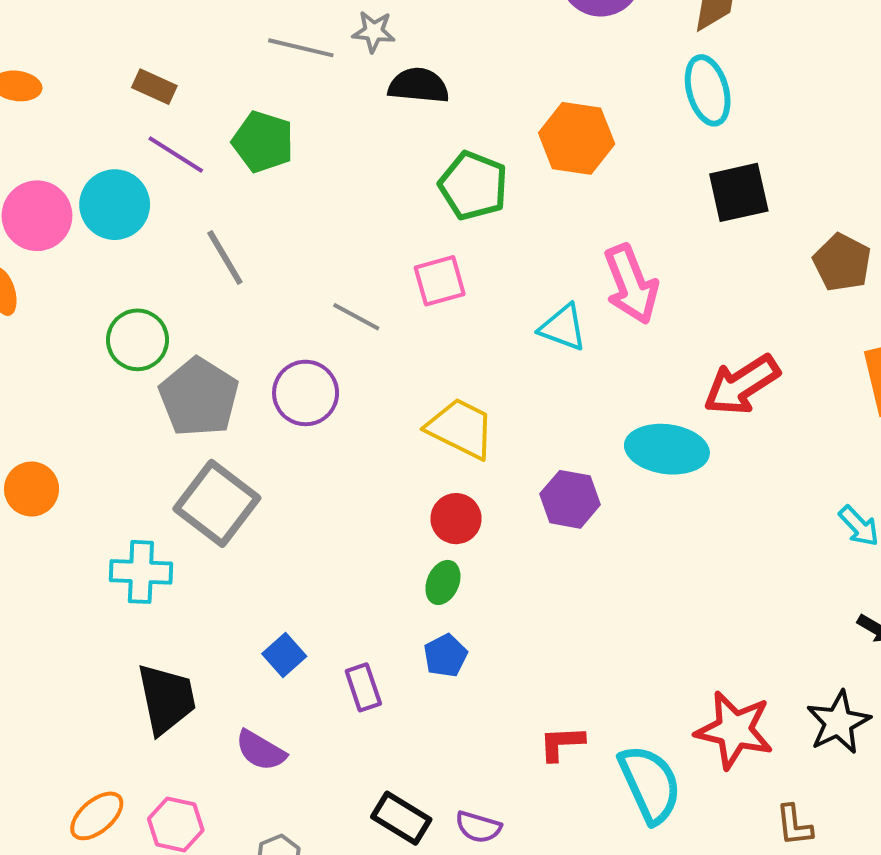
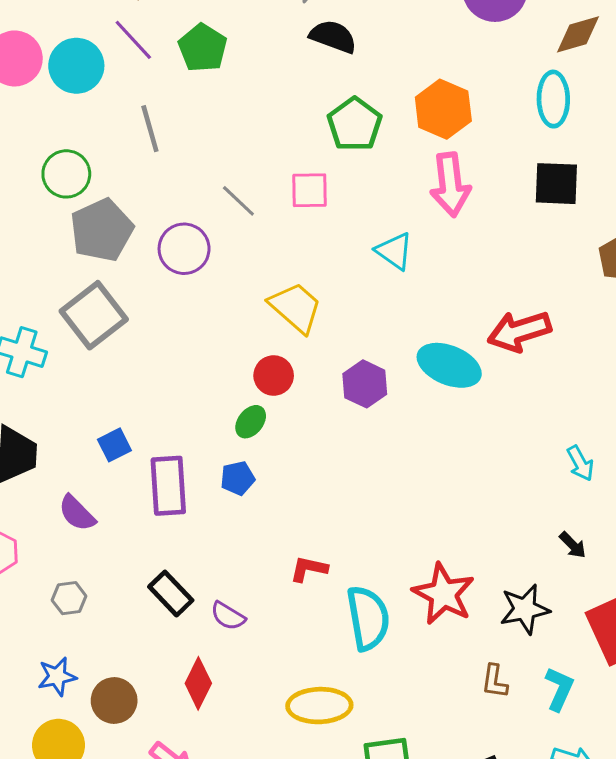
pink arrow: (631, 284) -> (450, 185), moved
purple rectangle: (363, 687) -> (168, 486), size x1.6
brown L-shape: (794, 825) -> (495, 681), moved

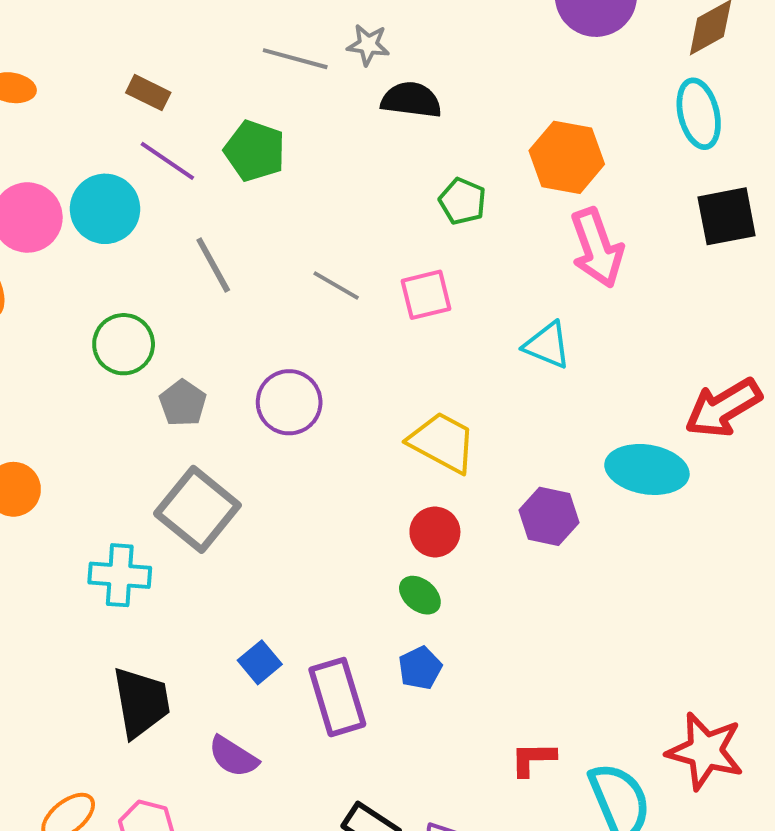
green pentagon: (355, 124) -> (462, 201), size x0.7
gray line: (238, 201) -> (336, 286), moved
gray pentagon: (102, 230) -> (183, 403), size x0.6
green ellipse: (251, 422) -> (420, 595), turned -76

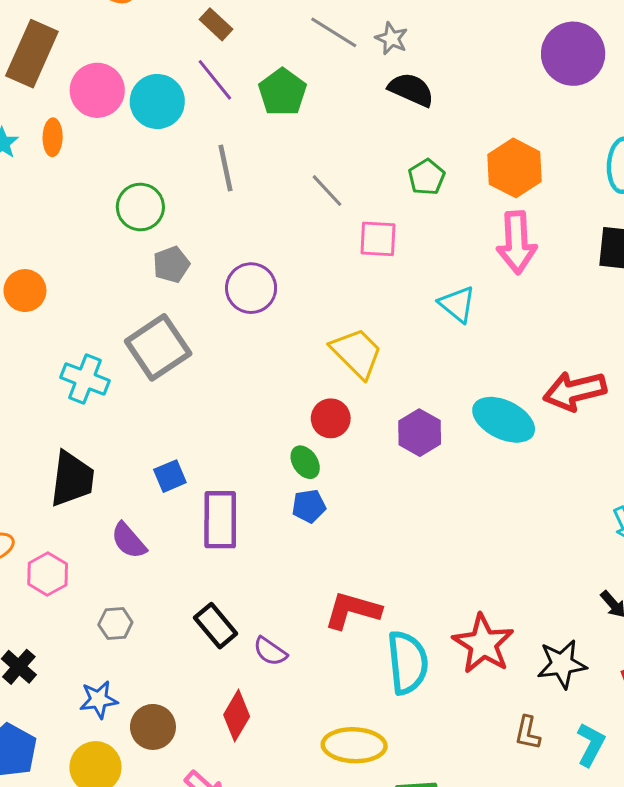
gray line: (336, 286) -> (327, 191), moved
blue pentagon: (420, 668) -> (309, 506), moved
red L-shape: (533, 759) -> (352, 610), size x1.5

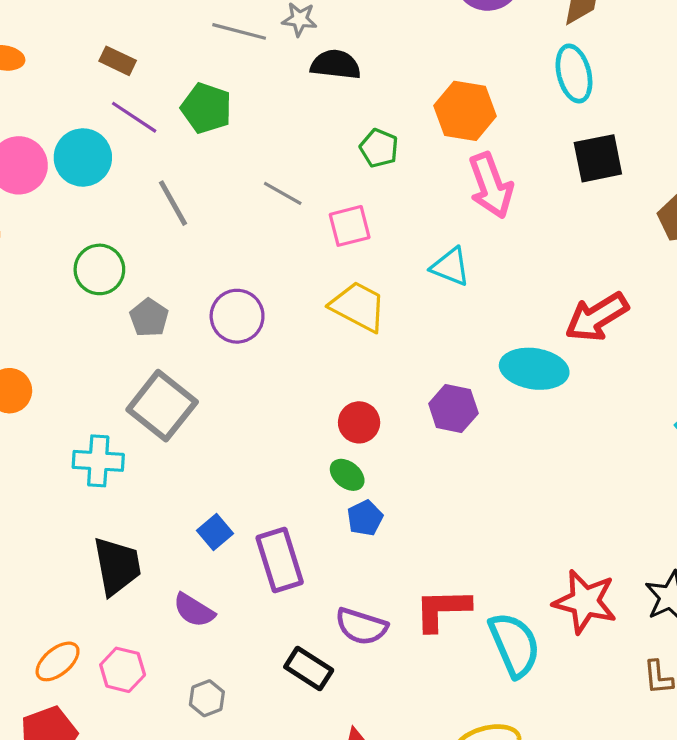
yellow trapezoid: (357, 353) -> (358, 306), moved
purple semicircle: (270, 651) -> (361, 626), moved, size x1.4

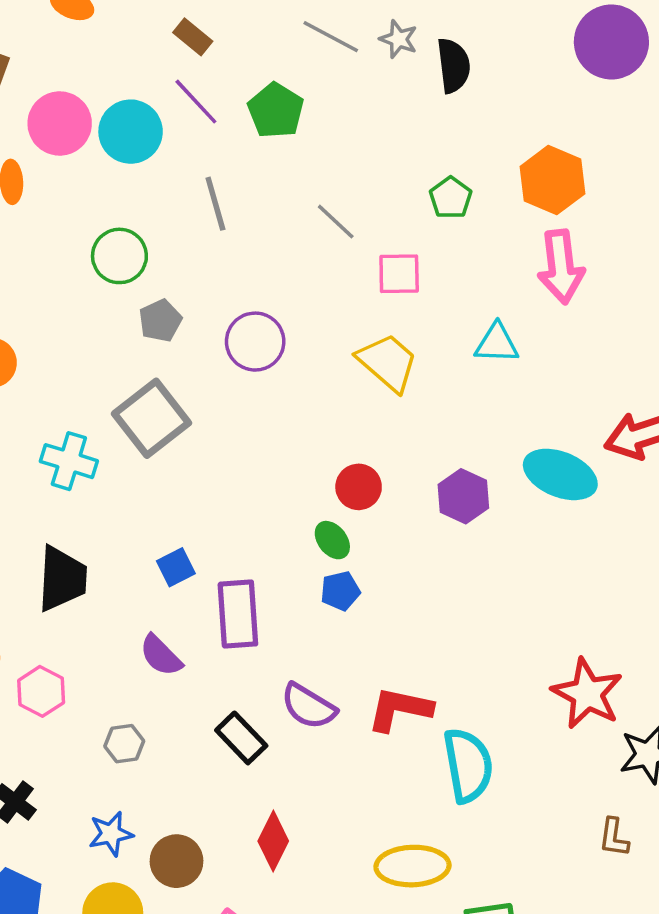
black semicircle: (336, 65) -> (453, 65), moved, turned 63
cyan triangle: (450, 267) -> (497, 343), turned -33
red star: (585, 602) -> (587, 694), moved
purple semicircle: (194, 610) -> (161, 656), moved

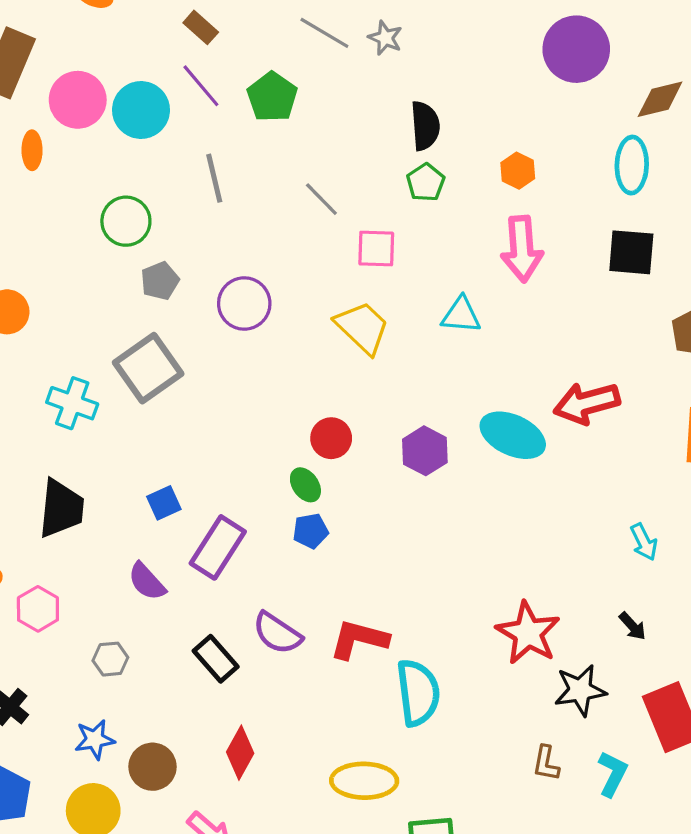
black semicircle: (453, 65) -> (425, 126), moved
orange hexagon: (553, 180) -> (518, 171), size x0.6
purple rectangle: (238, 614) -> (218, 547), turned 34

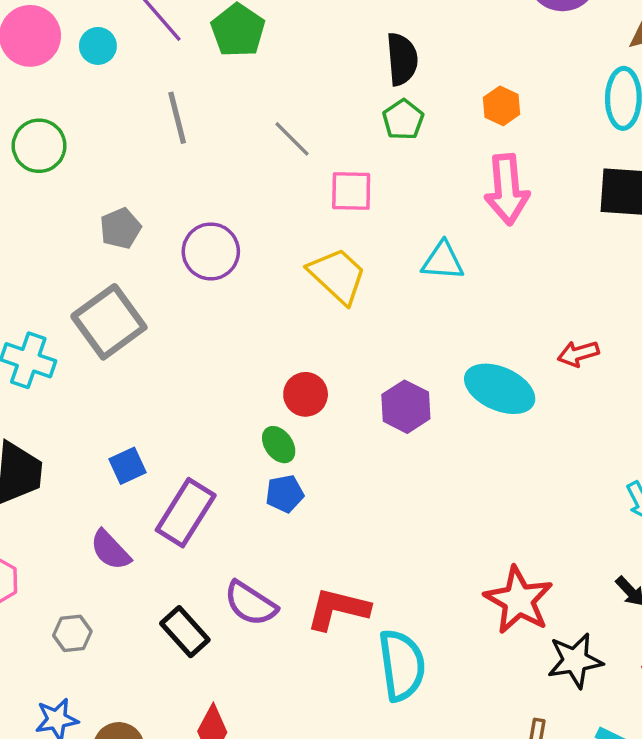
cyan circle: (141, 110) -> (98, 46), size x0.6
green circle: (126, 221) -> (39, 146), moved
red arrow: (587, 403) -> (578, 354), size x0.6

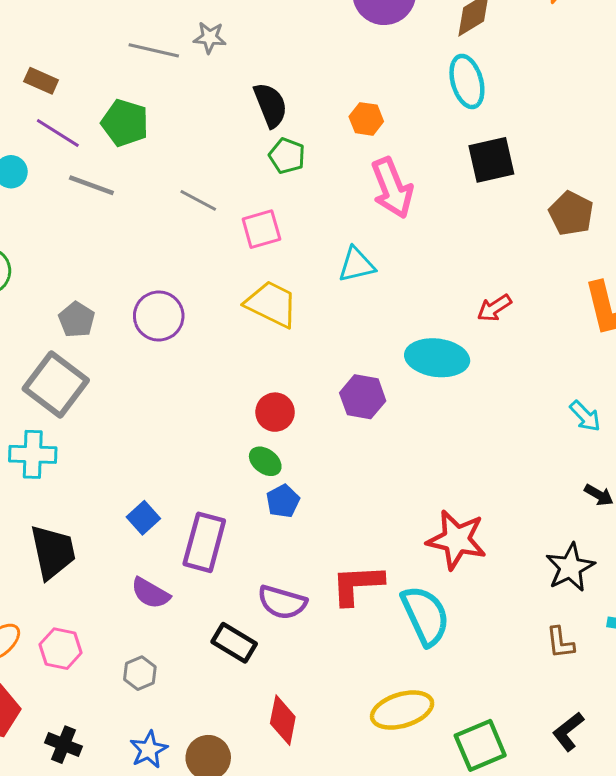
gray line: (177, 118) -> (91, 185), moved, turned -39
gray square: (109, 322) -> (56, 384), moved
red star: (519, 600) -> (457, 540), moved

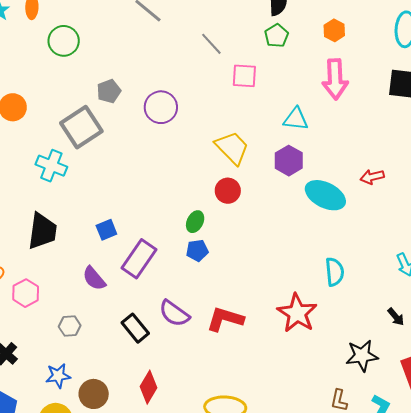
yellow trapezoid: (271, 304) -> (232, 148), moved
purple hexagon: (363, 397) -> (289, 161), moved
red circle: (275, 412) -> (228, 191), moved
green ellipse: (265, 461) -> (195, 222), turned 60
cyan semicircle: (425, 616) -> (335, 272), moved, size x0.7

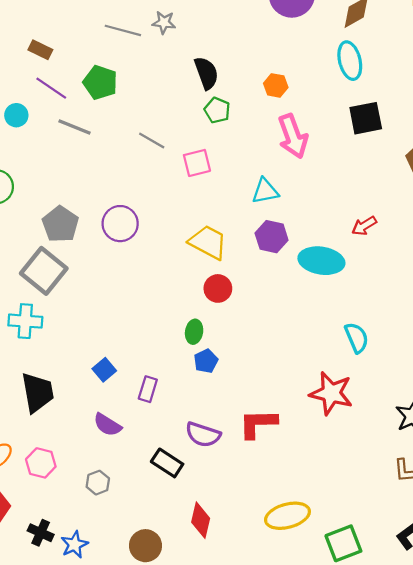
gray pentagon: (109, 91) -> (60, 224), size x1.4
purple rectangle: (139, 259) -> (148, 389), size x0.6
blue star: (58, 376) -> (74, 545), moved

